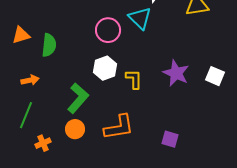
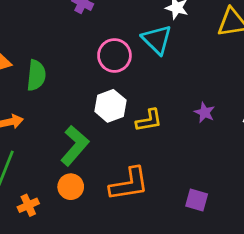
purple star: (176, 73) -> (205, 112), size x0.6
yellow L-shape: (134, 79) -> (149, 120), turned 80

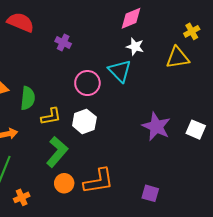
purple star: (205, 112) -> (156, 127), size x1.8
yellow L-shape: (149, 120) -> (51, 116), moved
orange circle: (71, 187) -> (64, 183), moved

